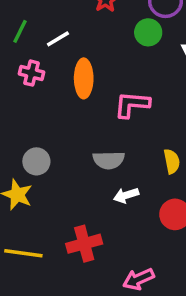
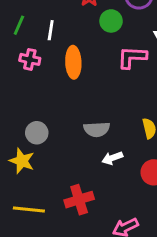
green circle: (148, 32) -> (111, 21), moved
white line: (58, 39) -> (51, 30), turned -48
pink L-shape: (132, 105) -> (132, 57), moved

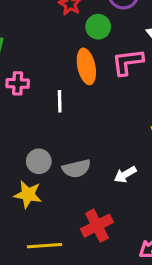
white line: (51, 30) -> (60, 101), moved
orange ellipse: (73, 62) -> (86, 66), moved
gray semicircle: (97, 129) -> (76, 168), moved

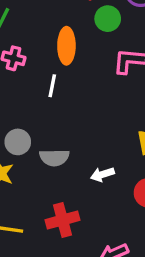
orange ellipse: (86, 66) -> (66, 46), moved

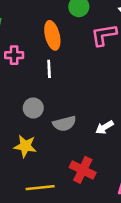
gray circle: (18, 142) -> (33, 108), moved
red cross: (63, 220) -> (83, 170), turned -35

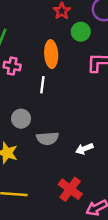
red cross: (83, 170) -> (70, 189), moved

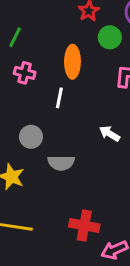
white arrow: (84, 149) -> (110, 134), moved, turned 49
red cross: (70, 189) -> (84, 226), turned -30

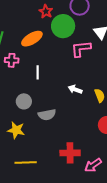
green circle: (110, 37) -> (63, 26), size x1.5
orange ellipse: (72, 62) -> (32, 39), moved, turned 70

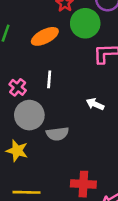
pink cross: (12, 60) -> (18, 87), moved, turned 32
gray circle: (24, 101) -> (29, 115), size x1.5

